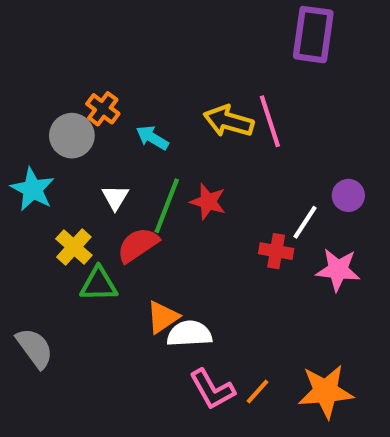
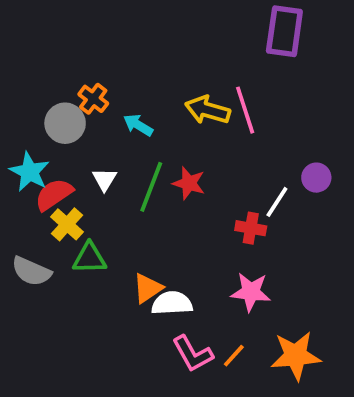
red semicircle: (138, 245) -> (54, 194), moved
pink star: (338, 270) -> (251, 292), moved
gray semicircle: (35, 348) -> (31, 271), moved, turned 150

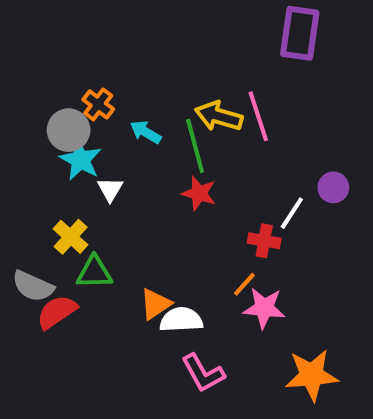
cyan star: (29, 172) -> (80, 160), moved
green line: (151, 187) -> (195, 146), moved, turned -36
red semicircle: (54, 194) -> (57, 312), moved
orange line: (234, 356) -> (244, 284), moved

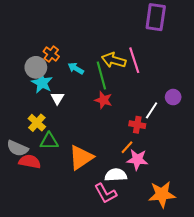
orange triangle: (155, 304) -> (81, 157), size x1.5
red semicircle: (57, 312) -> (30, 162), turned 45
white semicircle: (181, 320) -> (116, 175), moved

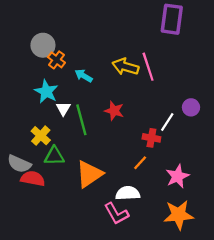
gray circle: (36, 67) -> (43, 45), moved
green line: (101, 76) -> (81, 120), moved
pink star: (137, 160) -> (177, 176), moved, turned -30

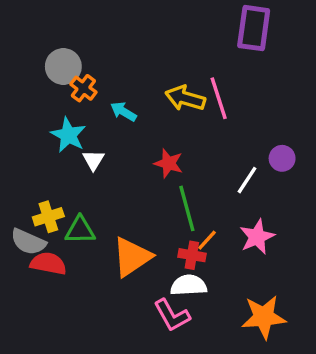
green line: (81, 120) -> (187, 208), moved
yellow cross: (41, 136) -> (48, 217), moved, turned 30
red cross: (151, 138) -> (192, 255), moved
pink star: (177, 176) -> (257, 237), moved

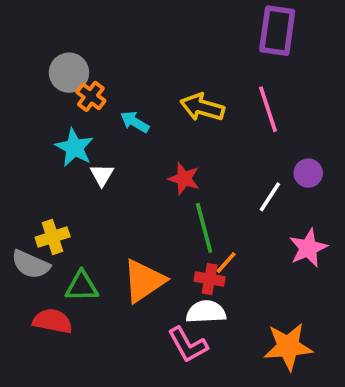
pink line: (219, 98) -> (268, 109), moved
green triangle: (80, 230) -> (82, 286), moved
pink star: (257, 237) -> (308, 248), moved
red semicircle: (48, 264) -> (53, 321), moved

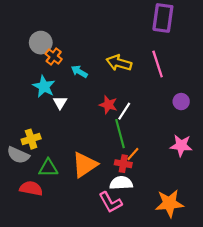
white line: (270, 197) -> (124, 111), moved
pink star: (308, 248) -> (181, 145), turned 30

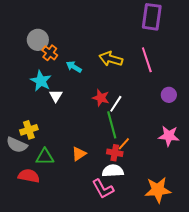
orange triangle: (85, 165) -> (79, 154), size x0.6

